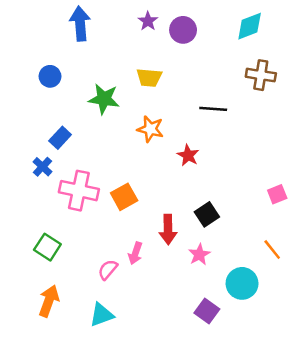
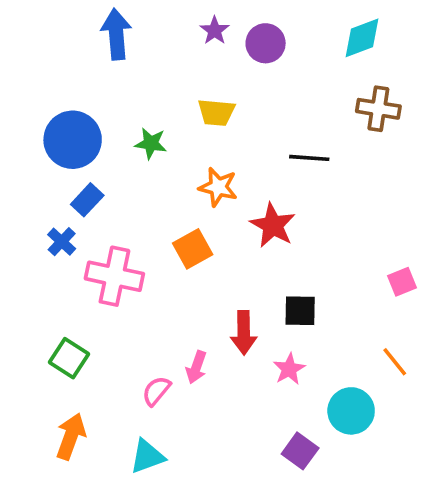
blue circle: (50, 76) -> (73, 140), moved, size x1.8
green star: (104, 99) -> (151, 143), size x0.7
red star: (188, 155) -> (273, 225), size x1.4
orange square: (124, 197) -> (193, 249), moved
black square: (207, 214) -> (300, 311), turned 35

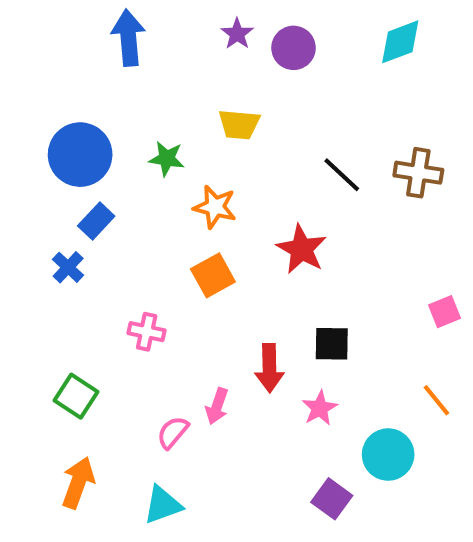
brown cross: (378, 109) -> (418, 173), moved
black line: (309, 158) -> (342, 175), turned 39
orange star: (218, 187) -> (215, 207), moved
pink cross: (114, 276) -> (147, 332), moved, size x0.6

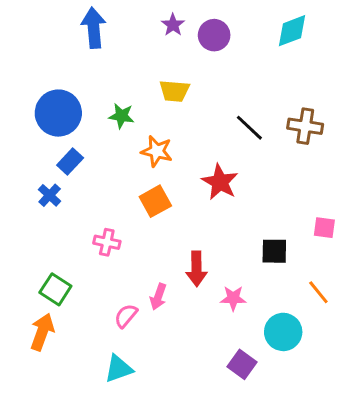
pink square: (444, 312) -> (324, 228), turned 30
black square: (332, 344) -> (274, 251), moved
pink star: (320, 408) -> (233, 298), turned 30
orange arrow: (78, 483) -> (42, 332), moved

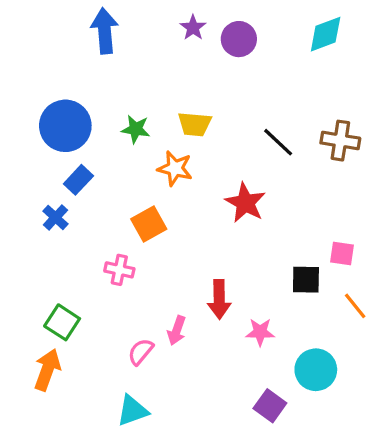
yellow trapezoid: (174, 91) -> (195, 124), moved
orange square: (155, 201) -> (149, 224), moved
pink square: (324, 228) -> (342, 254), moved
orange line: (318, 292) -> (355, 306), moved

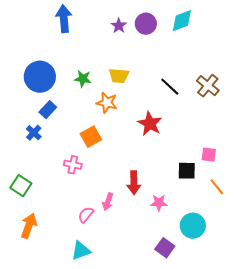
purple star: (193, 28) -> (119, 26), moved
cyan diamond: (326, 34) -> (182, 21), moved
brown cross: (340, 141) -> (208, 86), turned 30
green square: (62, 322) -> (21, 186), moved

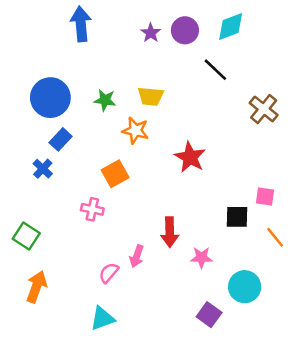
black line: (170, 87) -> (215, 70), moved

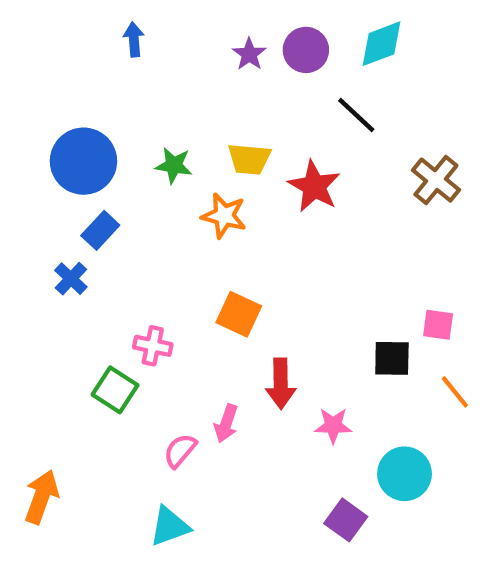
blue arrow: (81, 24) -> (134, 39), size x0.6
red star: (190, 157) -> (314, 186), moved
orange square: (115, 174) -> (239, 314), moved, turned -36
green square: (26, 236) -> (115, 390), moved
orange arrow: (36, 287) -> (42, 497), moved

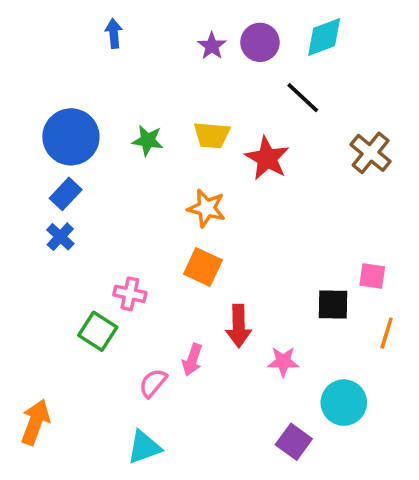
orange star: (224, 216) -> (206, 208), moved
blue rectangle: (100, 230) -> (66, 194), moved
orange line: (455, 392) -> (387, 333), turned 56

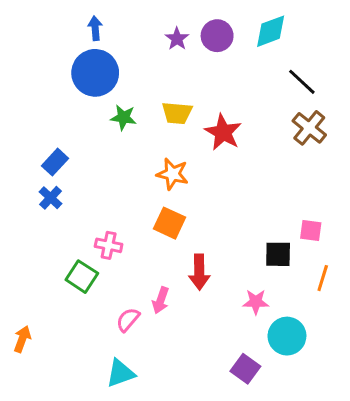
black line: (303, 98) -> (302, 82), moved
blue circle: (71, 137) -> (95, 73), moved
pink star: (283, 362) -> (256, 302), moved
orange arrow: (35, 422) -> (22, 339), moved, size x0.7

